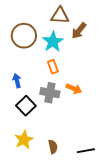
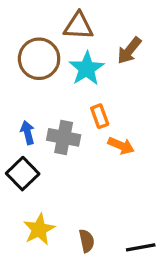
brown triangle: (60, 16) -> (78, 26), moved
orange rectangle: (53, 67) -> (100, 116), moved
gray cross: (50, 93) -> (64, 137), moved
black square: (26, 106) -> (23, 174), moved

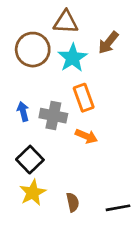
orange rectangle: (100, 116) -> (84, 98), size x1.4
orange arrow: (121, 146) -> (86, 136), moved
black square: (23, 174) -> (30, 160), moved

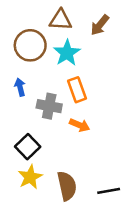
brown arrow: (108, 43) -> (100, 25), moved
blue arrow: (23, 111) -> (20, 87), moved
brown semicircle: (73, 202) -> (67, 186), size x1.6

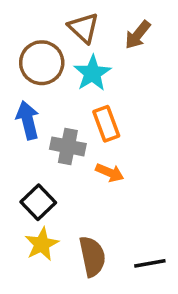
brown triangle: (61, 20) -> (84, 28), turned 40
blue arrow: (20, 87) -> (28, 120), size x1.5

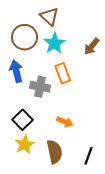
brown arrow: (138, 35) -> (92, 46), moved
orange arrow: (110, 173) -> (65, 122), moved
black line: (150, 263) -> (89, 156), turned -60

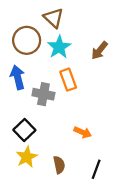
orange arrow: (65, 122) -> (83, 132), moved
brown semicircle: (54, 152) -> (59, 165), size x0.7

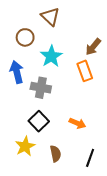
brown circle: (27, 40) -> (25, 37), size x0.7
cyan star: (59, 47) -> (51, 56), moved
orange rectangle: (68, 80) -> (85, 71), moved
black square: (24, 130) -> (39, 121), moved

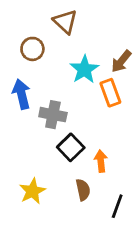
cyan star: (51, 56) -> (84, 69), moved
black square: (39, 121) -> (71, 147), moved
orange arrow: (77, 123) -> (101, 161), turned -119
brown semicircle: (55, 154) -> (83, 190), moved

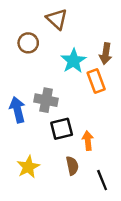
brown arrow: (121, 61) -> (106, 54), turned -30
blue arrow: (21, 94) -> (17, 110), moved
black square: (71, 147) -> (62, 129), turned 30
black line: (117, 206) -> (102, 180), turned -42

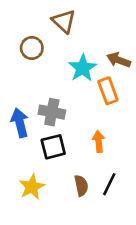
brown arrow: (106, 54) -> (119, 60), turned 102
black square: (62, 129) -> (53, 147), moved
orange arrow: (88, 141) -> (99, 141), moved
black line: (102, 180) -> (109, 184), moved, turned 48

